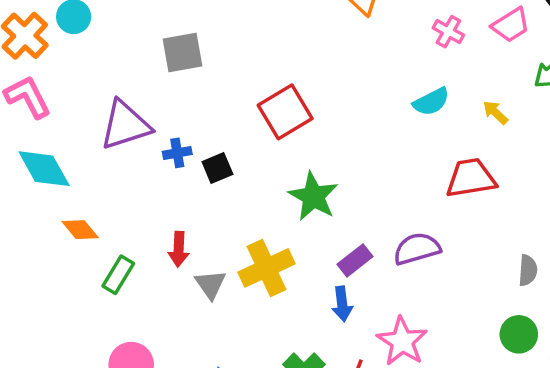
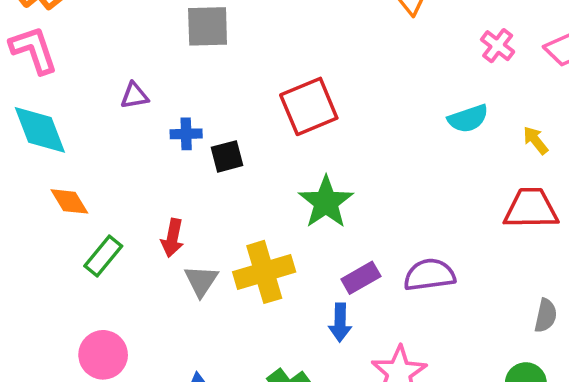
purple triangle: (125, 125) -> (134, 96), size x0.5
red trapezoid: (471, 178) -> (531, 209), moved

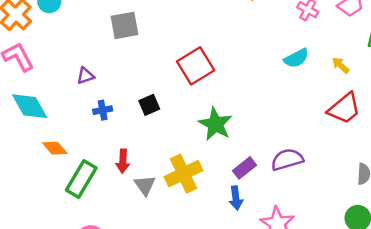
blue cross: (186, 134) -> (103, 110), moved
red trapezoid: (531, 209) -> (344, 108), turned 150
green rectangle: (103, 256) -> (81, 179), size x1.4

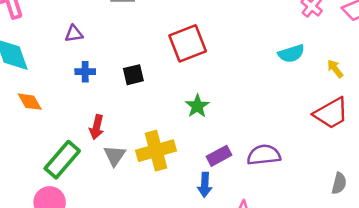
green star: (215, 124) -> (197, 106), size x0.7
green rectangle: (81, 179) -> (62, 160), moved

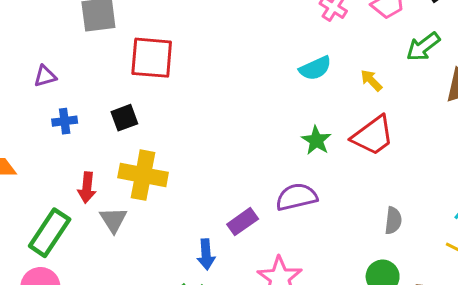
red square: (188, 43) -> (152, 58), moved, turned 33
green star: (197, 106) -> (316, 140), moved
yellow cross: (156, 151) -> (143, 175), moved, turned 33
purple rectangle: (219, 156) -> (243, 222), moved
blue arrow: (205, 185) -> (206, 254), moved

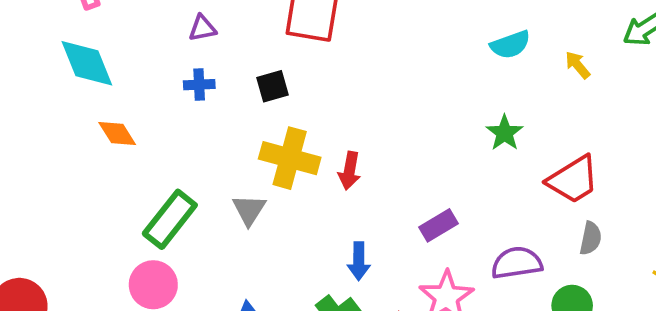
purple triangle: (45, 76) -> (202, 28), moved
red trapezoid: (373, 136) -> (573, 180), moved
red arrow: (87, 187) -> (350, 171), moved
purple semicircle: (297, 197) -> (517, 263), moved
purple rectangle: (243, 222) -> (439, 225), moved

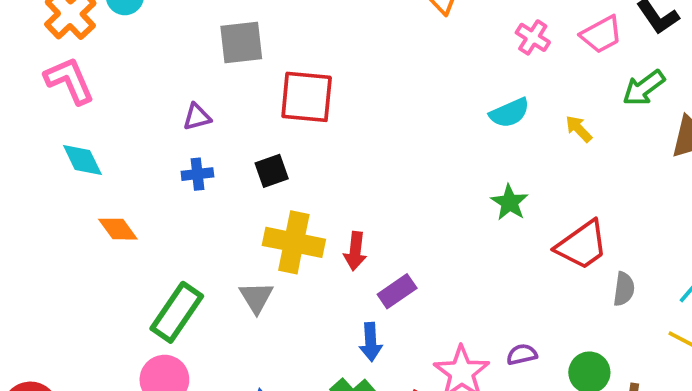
cyan diamond: (87, 63) -> (82, 160), size x0.7
purple rectangle: (439, 225) -> (397, 291), moved
gray semicircle: (591, 238) -> (624, 289), moved
purple semicircle: (517, 263) -> (522, 354), moved, size x0.6

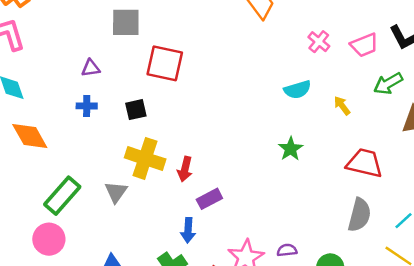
orange diamond: (118, 229) -> (30, 136), size x1.4
red trapezoid: (582, 245) -> (365, 163), moved, turned -138
gray semicircle: (624, 289) -> (359, 215), size x1.5

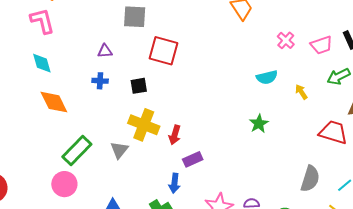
red trapezoid: (365, 163) -> (333, 132), moved

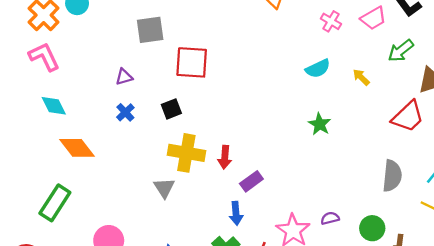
blue cross: (100, 81) -> (125, 112), turned -35
red trapezoid: (333, 132) -> (408, 116), turned 132
green rectangle: (77, 150) -> (55, 203), moved

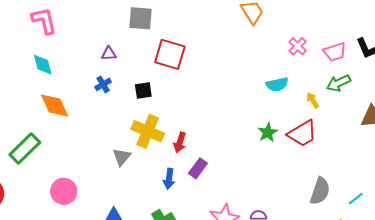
green arrow: (401, 51) -> (338, 83), moved
red trapezoid: (408, 116) -> (302, 134), moved
purple rectangle: (251, 181) -> (198, 168), turned -30
blue arrow: (236, 213) -> (169, 179), moved

